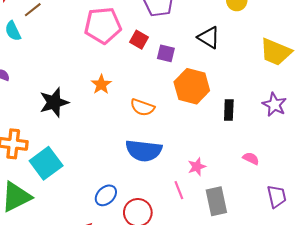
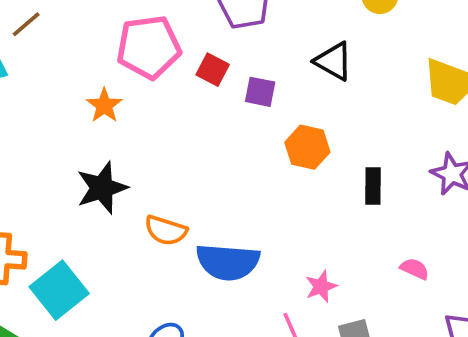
orange star: (101, 84) -> (104, 105), moved
orange hexagon: (192, 86) -> (307, 147), size x0.7
black star: (54, 102) -> (102, 188), moved
orange semicircle: (142, 107) -> (166, 230), moved

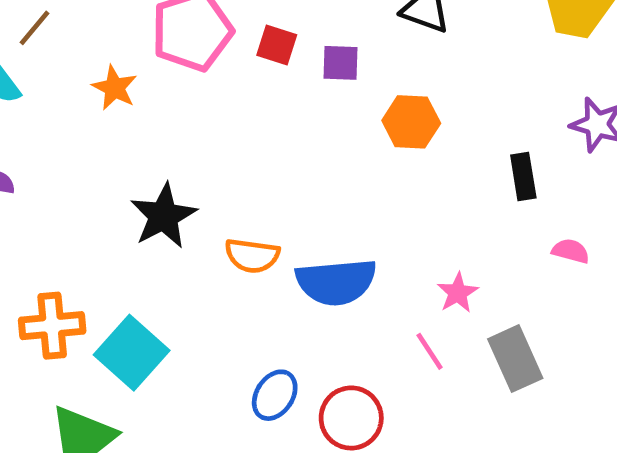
orange star: (104, 105) -> (115, 88), moved
black rectangle: (373, 186) -> (523, 176), moved

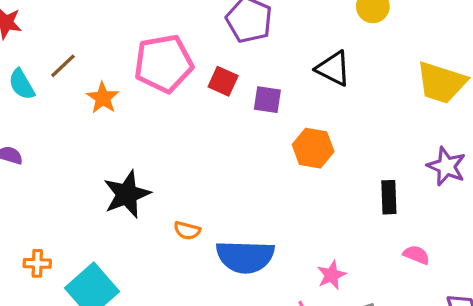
brown line: (34, 28) -> (63, 66), moved
orange semicircle: (252, 256) -> (187, 230), size x0.7
orange cross: (52, 326) -> (37, 263), size x0.6

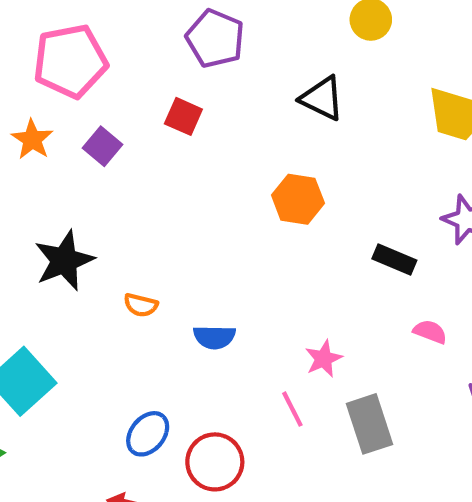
pink pentagon: (164, 63) -> (70, 61), moved
purple square: (267, 100) -> (102, 146), moved, turned 32
black rectangle: (389, 197) -> (394, 260), turned -64
blue semicircle: (245, 257) -> (214, 337), size x0.6

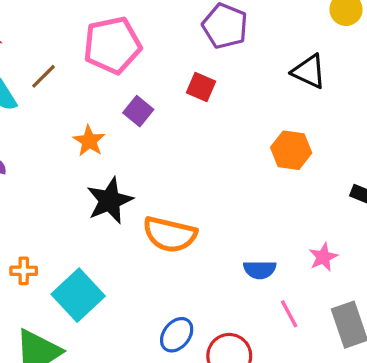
orange star: (32, 139) -> (89, 141), moved
orange semicircle: (141, 305) -> (170, 234), size x2.0
blue semicircle: (214, 337) -> (260, 270), moved
pink star: (324, 359) -> (323, 257), moved

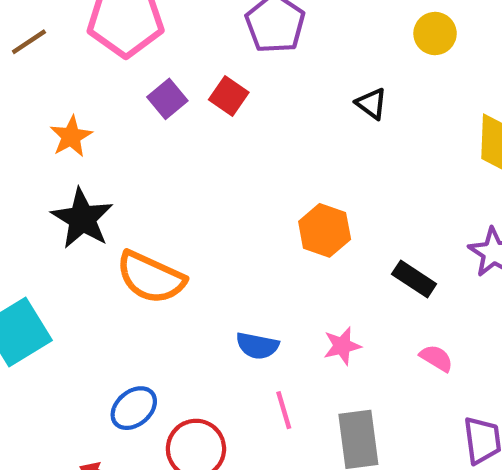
black triangle: (309, 71) -> (371, 104), size x0.7
purple square: (138, 111) -> (167, 99), moved
orange hexagon: (291, 150) -> (325, 230), moved
black star: (110, 201) -> (82, 218), turned -30

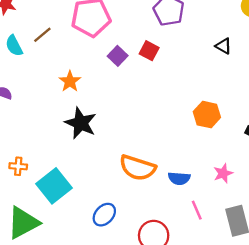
orange semicircle: (151, 277) -> (138, 168), moved
blue ellipse: (134, 408) -> (104, 215), moved

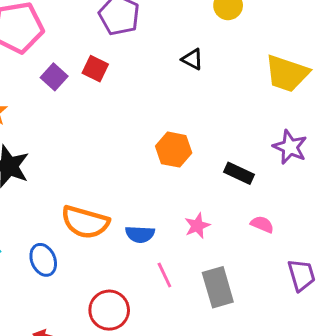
blue ellipse: (104, 215) -> (43, 260), moved, turned -65

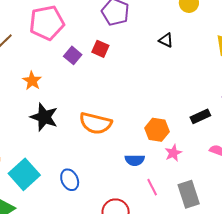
orange hexagon: (174, 150) -> (157, 130), moved
black rectangle: (239, 173) -> (200, 116), turned -48
orange semicircle: (85, 222) -> (96, 123), moved

